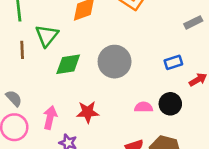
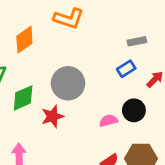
gray rectangle: (193, 22) -> (137, 41), moved, turned 30
red star: (88, 112) -> (53, 116), moved

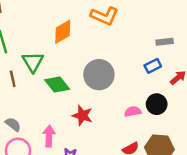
green diamond: (23, 98) -> (57, 84), turned 70
red star: (53, 116) -> (82, 115), moved, turned 30

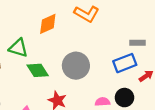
green triangle: (33, 62) -> (18, 48), turned -48
blue rectangle: (153, 66) -> (125, 63), size x1.5

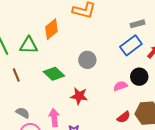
green triangle: (18, 48) -> (29, 45), moved
gray circle: (76, 66) -> (87, 60), size x0.7

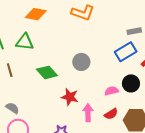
orange diamond: (51, 29) -> (36, 14), moved, turned 45
red semicircle: (124, 117) -> (111, 114), moved
pink arrow: (54, 118) -> (88, 113), moved

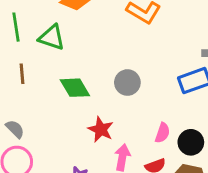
black circle: (131, 83) -> (191, 142), moved
pink semicircle: (111, 91) -> (162, 133), turned 112

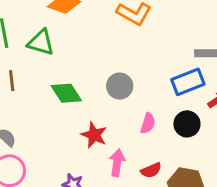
pink semicircle: (162, 133) -> (148, 123), moved
black circle: (191, 142) -> (187, 124), moved

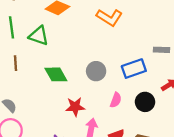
blue rectangle: (188, 82) -> (134, 69), moved
red star: (94, 135) -> (75, 107), turned -30

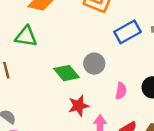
blue rectangle: (134, 69) -> (128, 32), moved
green diamond: (56, 74) -> (66, 73), moved

